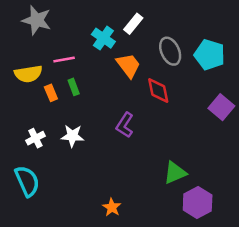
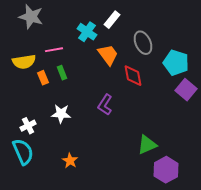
cyan pentagon: (209, 55) -> (176, 63), moved
white cross: (35, 138) -> (28, 126), moved
orange star: (112, 207) -> (70, 161), moved

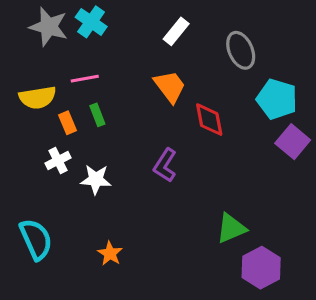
cyan cross: (87, 32) -> (91, 22), moved
gray ellipse: (143, 43) -> (241, 50), moved
white cross: (28, 126) -> (58, 161), moved

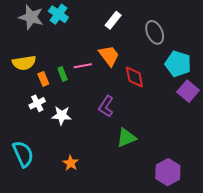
pink line: (85, 79) -> (83, 66), moved
green triangle: (231, 228) -> (126, 138), moved

